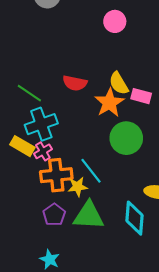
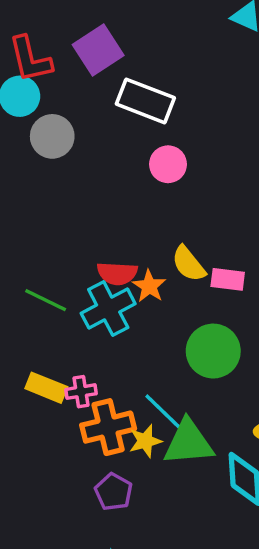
orange star: (109, 103) -> (149, 286), moved, size x0.7
cyan cross: (41, 124) -> (108, 309), moved
pink cross: (43, 151) -> (81, 392), turned 30
green triangle: (89, 216) -> (188, 442), moved

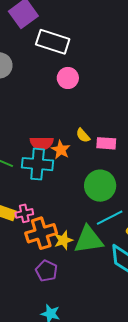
yellow semicircle: (189, 264) -> (83, 135), size x0.7
cyan cross: (108, 309) -> (38, 164), turned 36
cyan line: (163, 412) -> (110, 218), moved, turned -68

